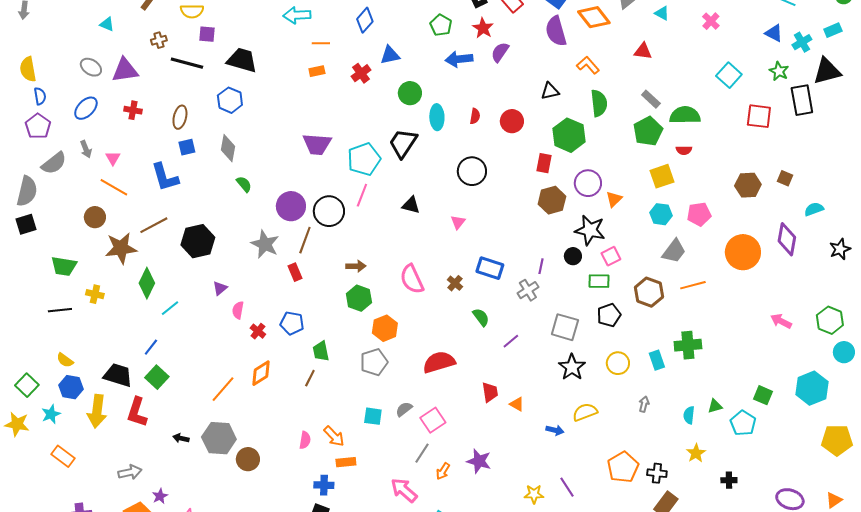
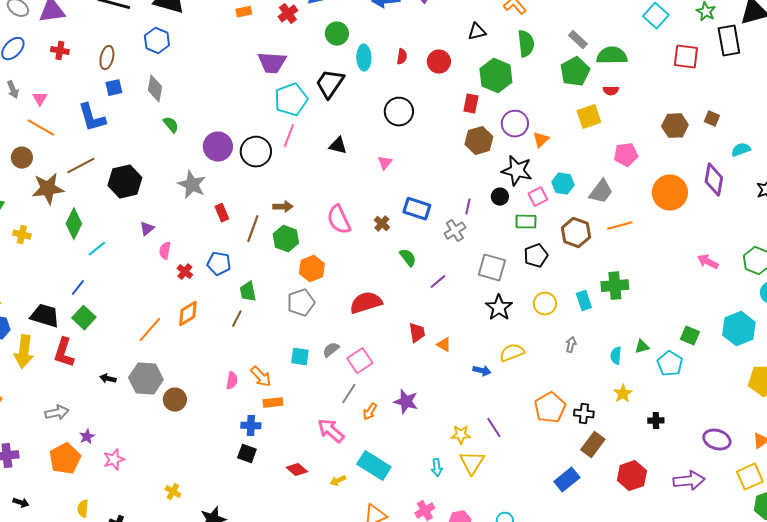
purple trapezoid: (317, 144) -> (272, 63), moved
cyan hexagon: (661, 214) -> (563, 184), moved
brown line: (305, 240) -> (253, 229), moved

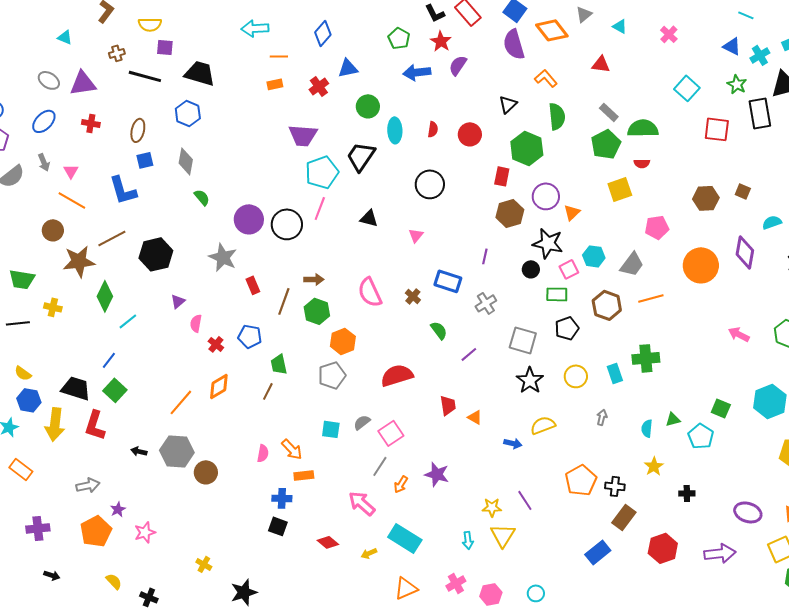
black triangle: (477, 32) -> (508, 104), turned -30
purple line: (468, 207) -> (485, 256), moved
yellow semicircle: (83, 509) -> (114, 581), turned 132

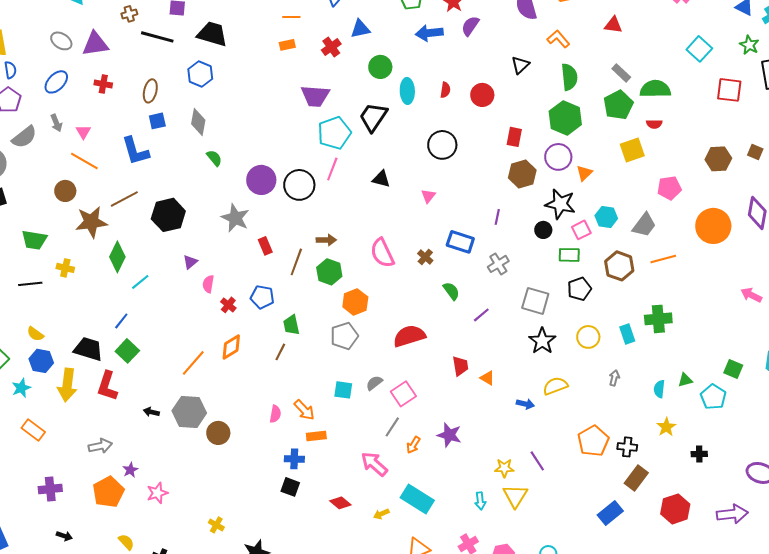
green hexagon: (527, 148) -> (565, 118), moved

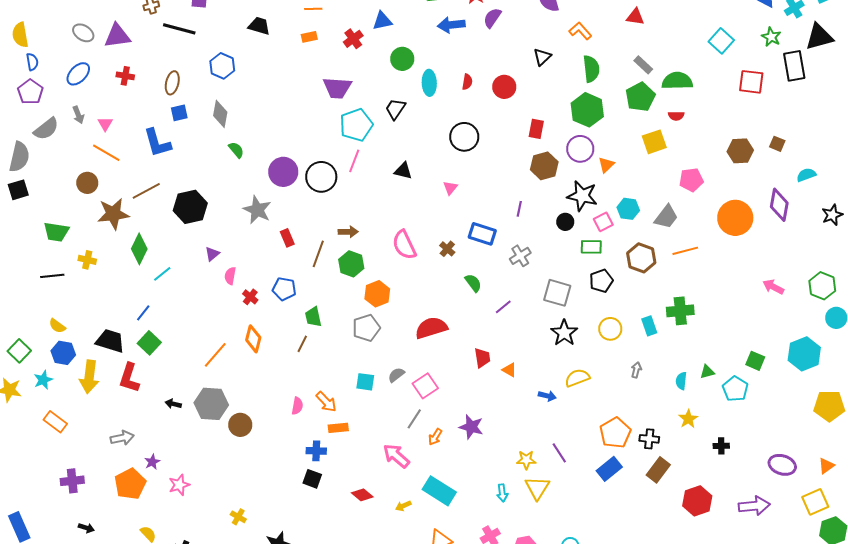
black trapezoid: (212, 34) -> (259, 26), moved, size x0.7
black trapezoid: (373, 117) -> (395, 109), size x0.7
orange diamond: (231, 347) -> (253, 339), turned -44
blue rectangle: (610, 513) -> (609, 469), moved

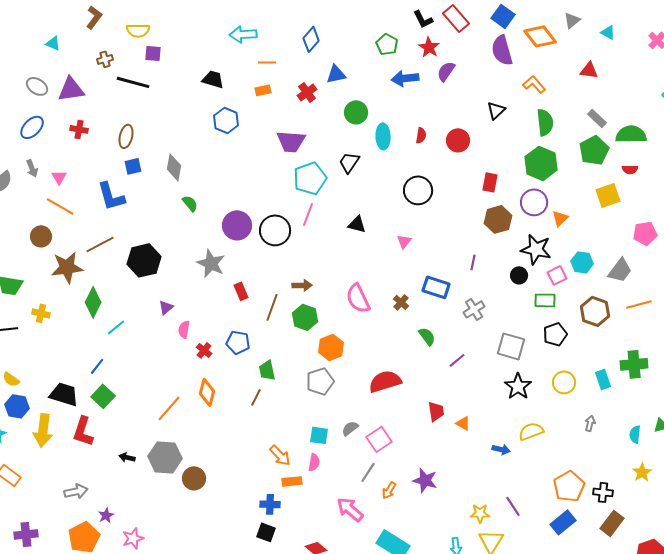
blue hexagon: (222, 66) -> (226, 120), moved
pink semicircle: (297, 406) -> (314, 462), moved

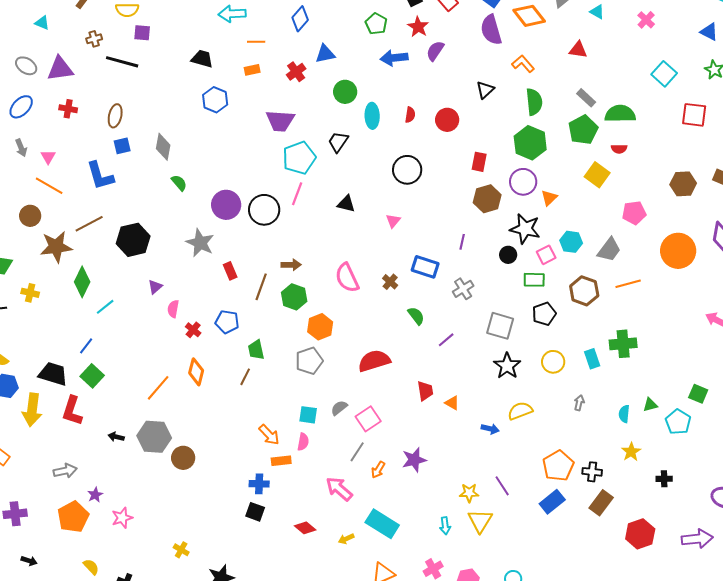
yellow square: (608, 195) -> (597, 175), turned -35
purple star: (425, 480) -> (414, 460), turned -30

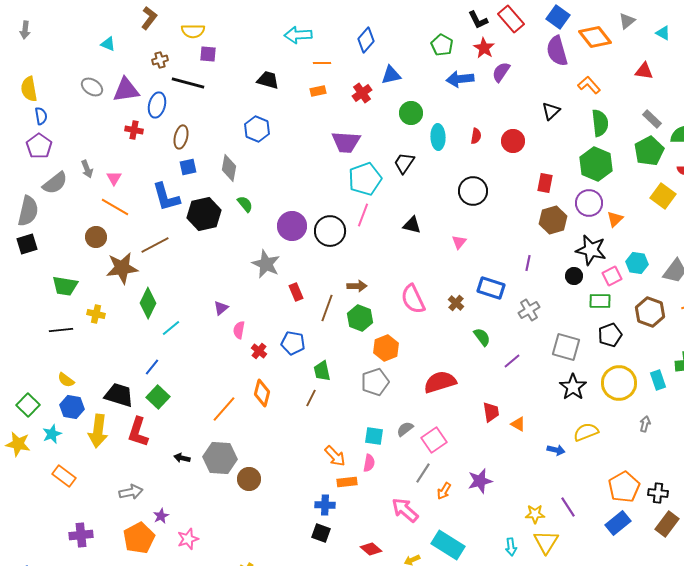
blue hexagon: (215, 100) -> (257, 129), moved
blue ellipse: (21, 107) -> (157, 105), moved, turned -30
black hexagon: (133, 240) -> (204, 214), moved
yellow circle: (553, 362) -> (619, 383), size x1.5

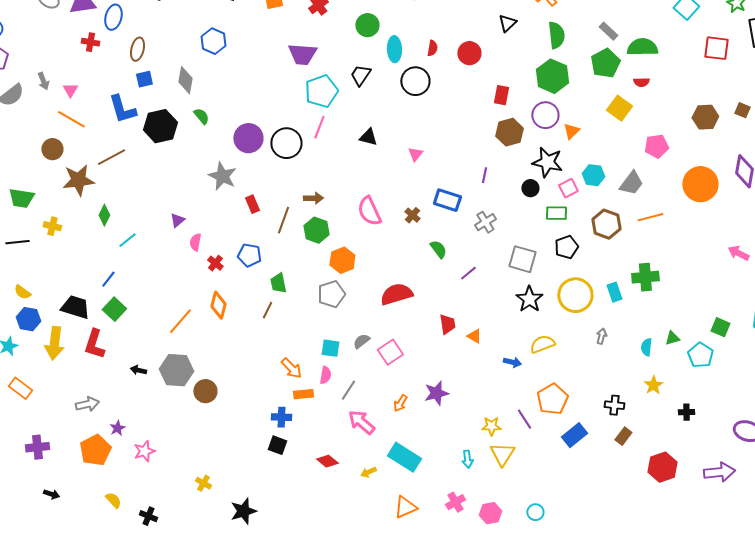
black circle: (473, 191) -> (415, 81), moved
green diamond: (148, 303) -> (104, 215), size x0.7
gray line: (423, 473) -> (348, 390), moved
orange pentagon: (624, 487) -> (552, 399), moved
brown rectangle: (667, 524) -> (623, 436), size x0.7

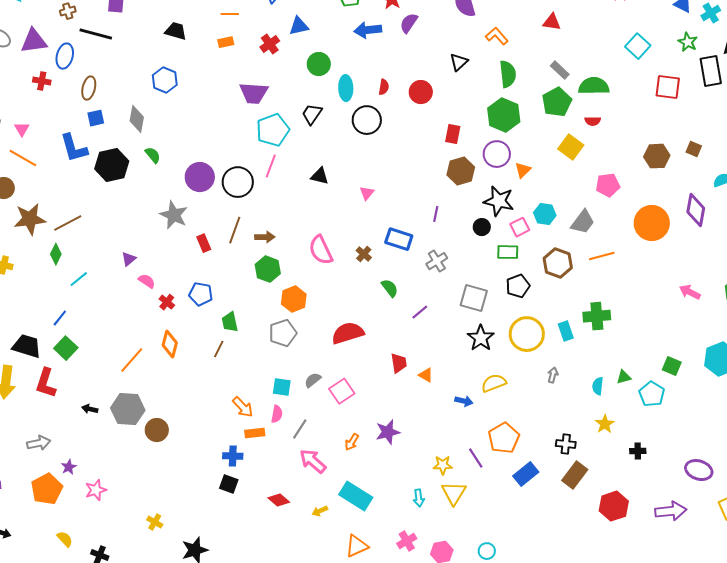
brown line: (111, 157) -> (68, 223), moved
brown line: (283, 220) -> (235, 230), moved
pink semicircle: (195, 242) -> (147, 281), turned 114
brown rectangle: (623, 436) -> (575, 475), size x1.5

